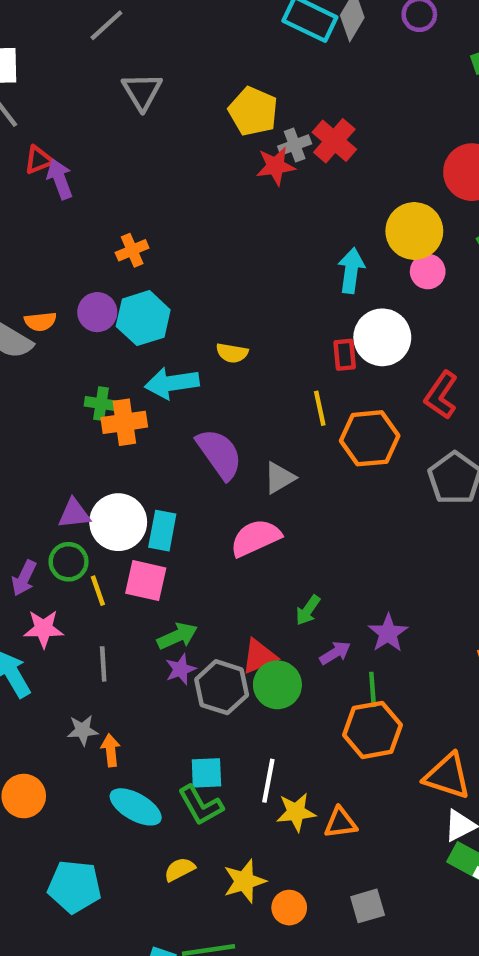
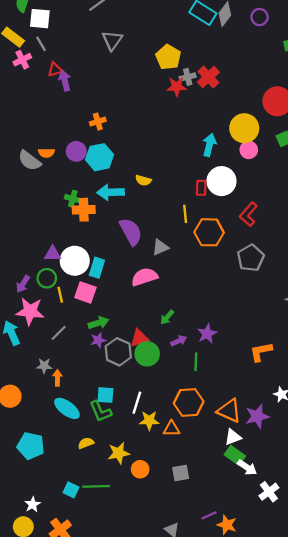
pink star: (44, 629) -> (30, 311), size x1.4
gray line: (103, 664) -> (59, 333), turned 42
orange hexagon: (372, 730) -> (189, 402), moved

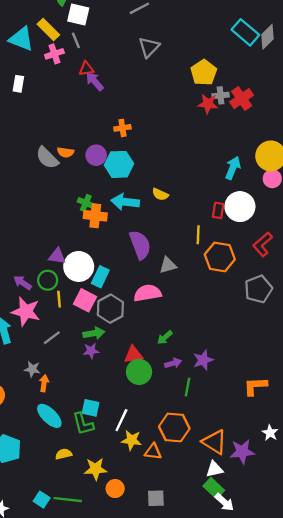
purple arrow: (65, 81) -> (95, 81), turned -36
purple arrow: (23, 284) -> (23, 283), turned 84
gray hexagon: (118, 352) -> (110, 309), moved

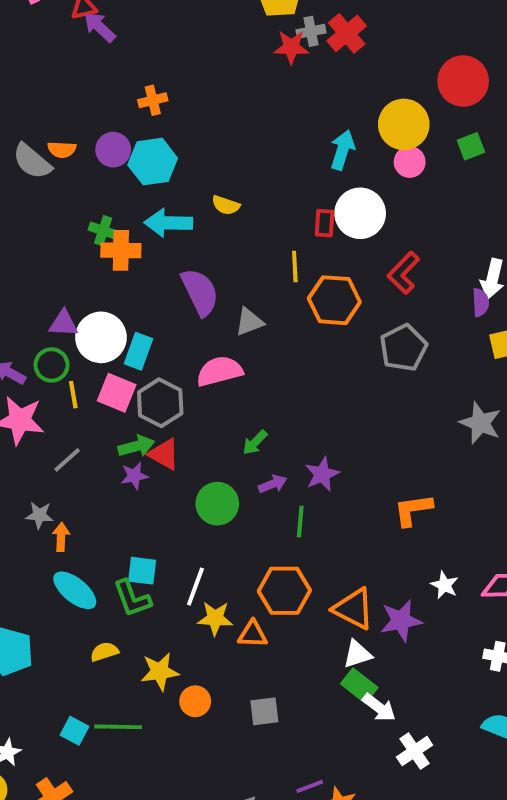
red triangle: (133, 355) -> (164, 454), moved, turned 42

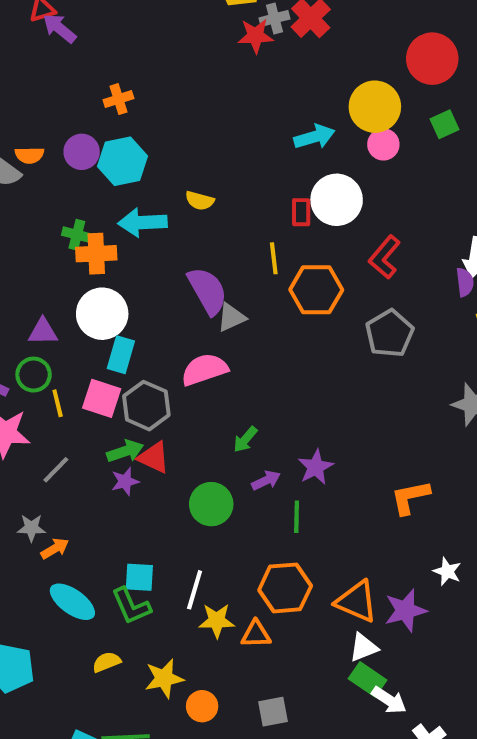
cyan arrow: (342, 150) -> (314, 137), turned 60
purple semicircle: (200, 292) -> (207, 291), moved
white circle: (101, 337) -> (102, 314), moved
orange arrow: (61, 537) -> (55, 548), turned 60

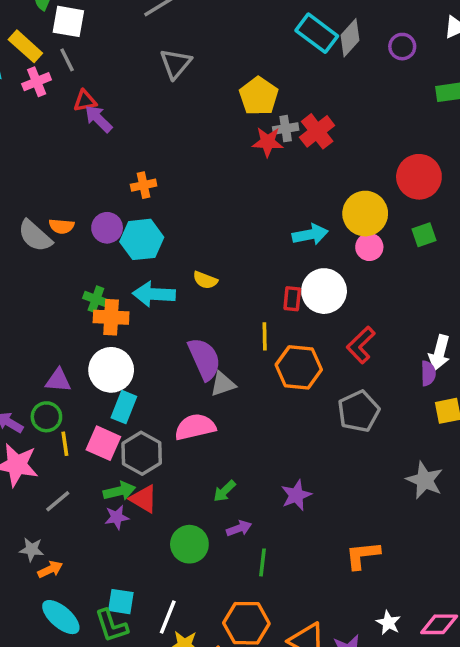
purple star: (316, 467) -> (296, 495), moved

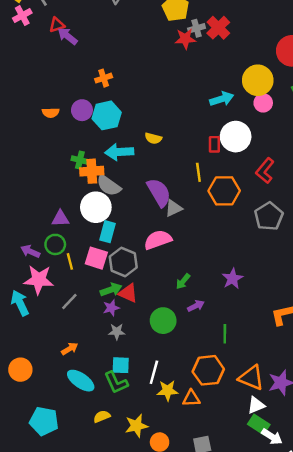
gray semicircle: (35, 236) -> (109, 186), moved
gray star: (32, 549) -> (117, 332), moved
green line: (262, 562) -> (225, 334), moved

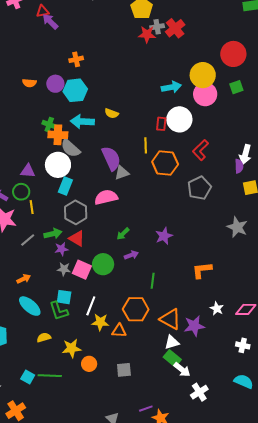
pink circle: (263, 103) -> (205, 94), size x1.5
pink square: (96, 258) -> (82, 270), moved
green arrow: (111, 290) -> (53, 234), moved

